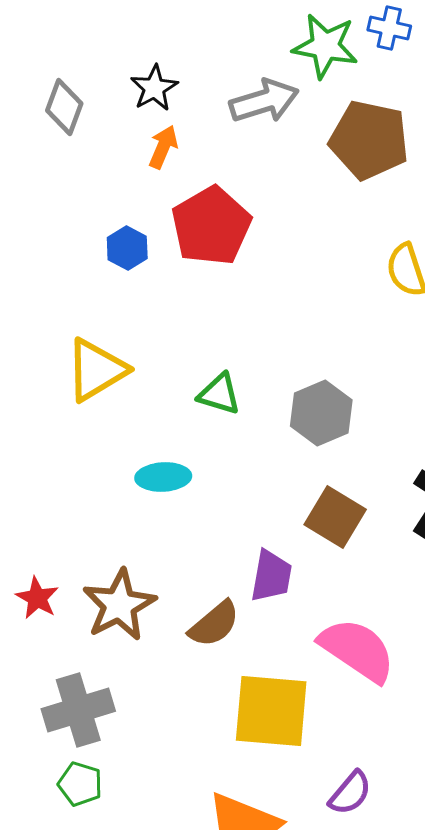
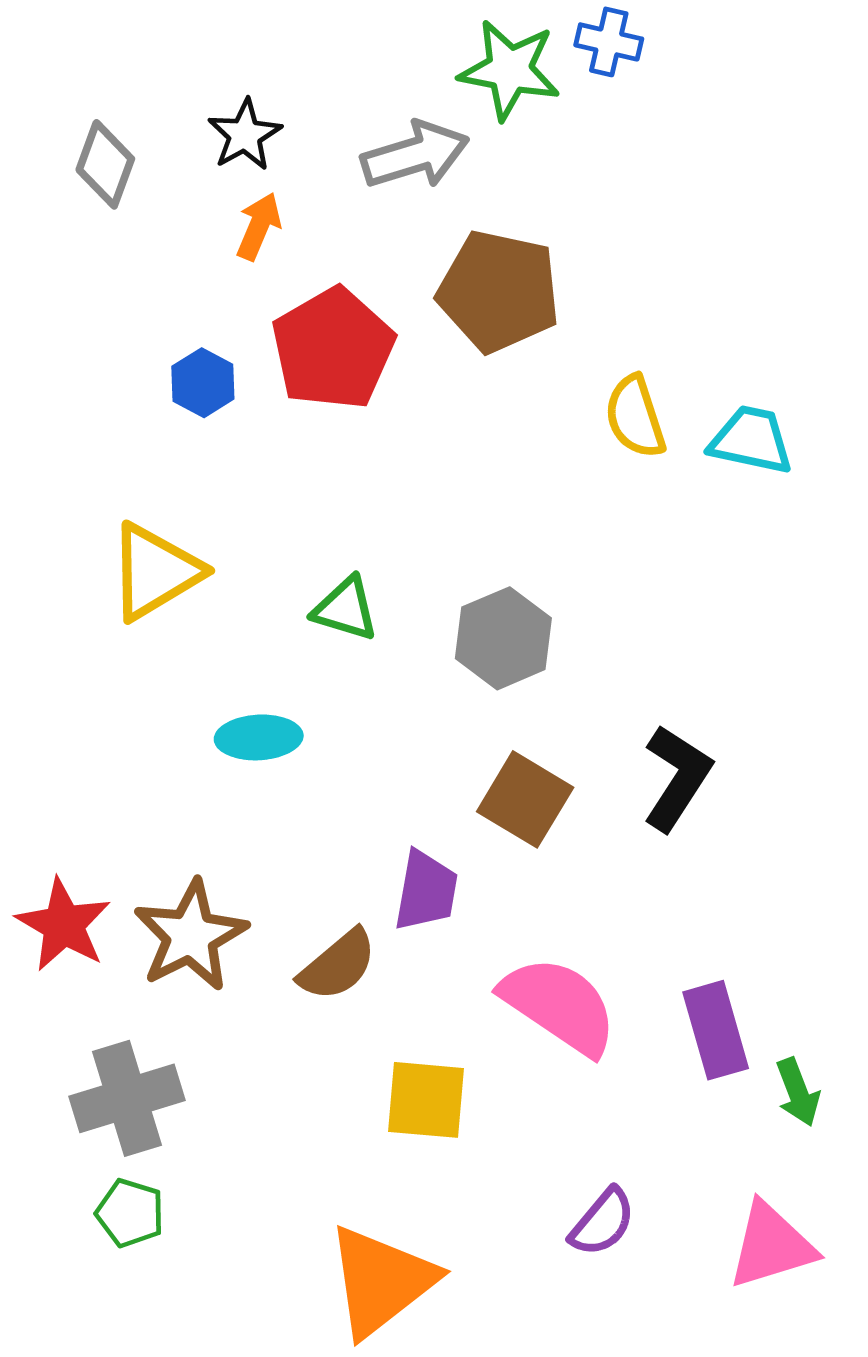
brown pentagon: (369, 140) -> (499, 291), moved
red star: (37, 598) -> (64, 925), size x1.4
yellow square: (271, 711) -> (426, 1100), size x0.7
purple semicircle: (350, 793) -> (603, 1222), moved

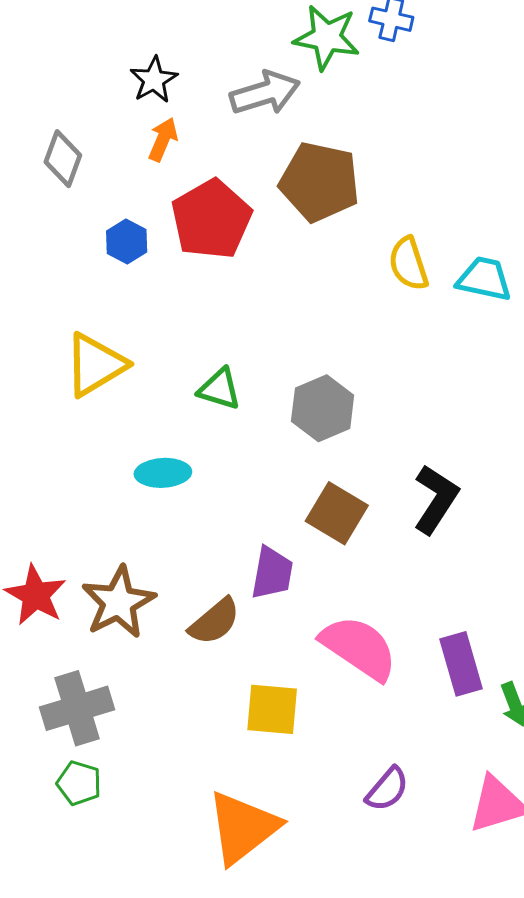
gray diamond: (105, 164) -> (63, 159), moved

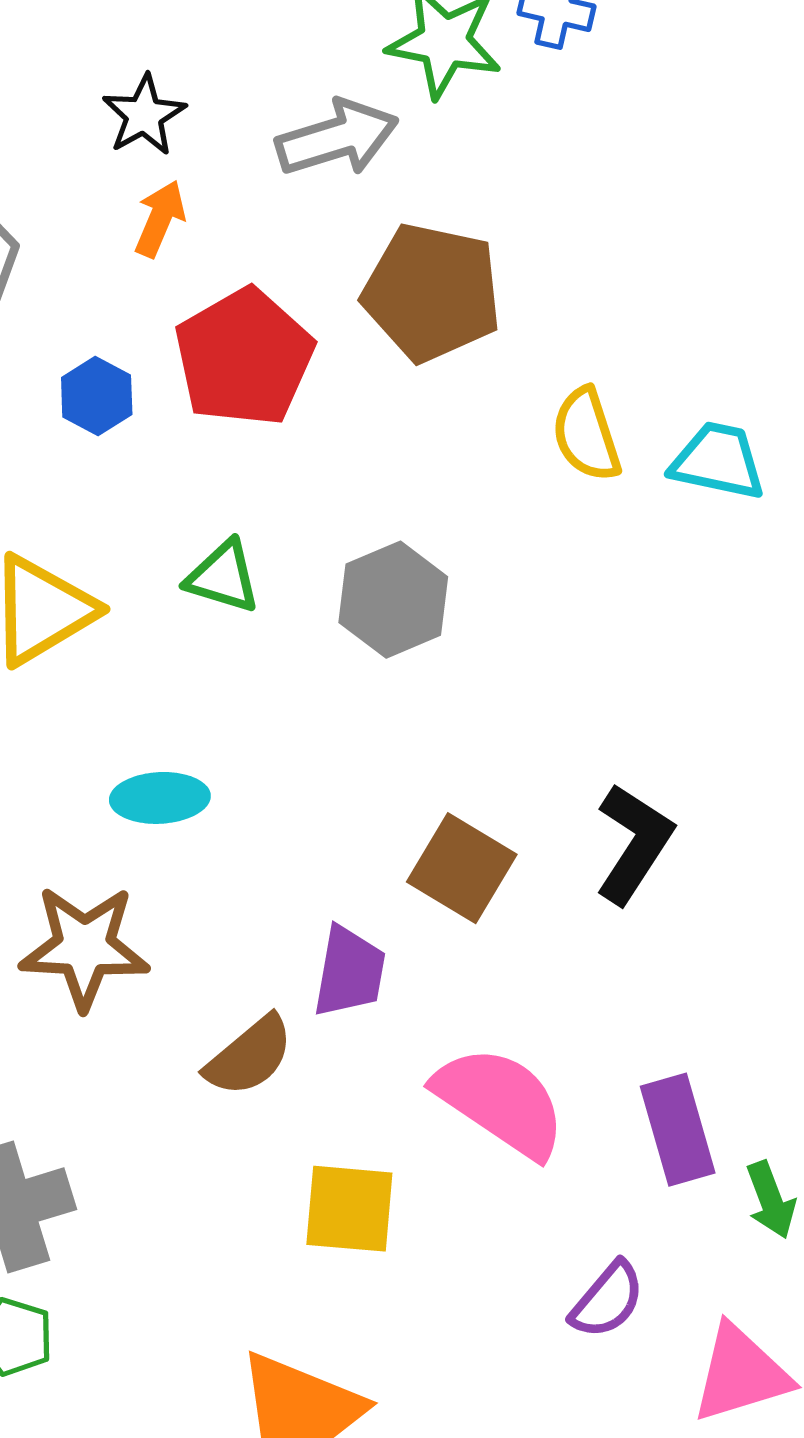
green triangle: (220, 389) -> (223, 577), moved
gray hexagon: (323, 408) -> (393, 600), moved
brown star: (118, 602) -> (84, 947), moved, turned 30
purple semicircle: (387, 789) -> (607, 1300), moved

